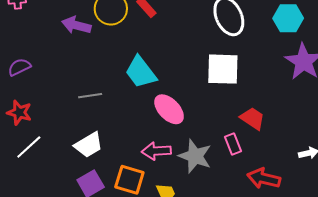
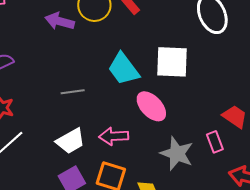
white square: (223, 69) -> (172, 62), moved
pink arrow: (156, 151) -> (114, 136), moved

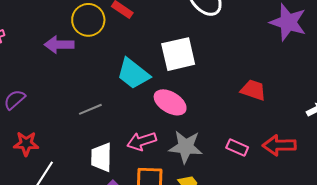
white trapezoid: (70, 141) -> (101, 157), turned 136
pink rectangle: (215, 142) -> (237, 147), moved, turned -30
gray star: (177, 154) -> (186, 147), moved

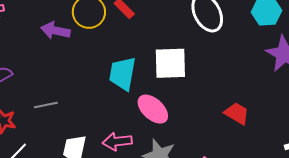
cyan trapezoid: (133, 74) -> (122, 74), turned 51
gray line: (90, 109) -> (46, 105), moved

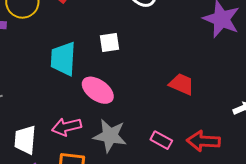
white square: (170, 63) -> (109, 43), size x0.6

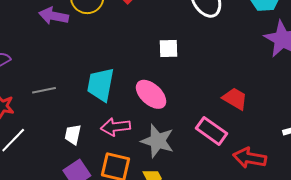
cyan trapezoid: (63, 59) -> (101, 85), moved
white trapezoid: (25, 140) -> (73, 135), size x0.7
pink rectangle: (161, 140) -> (211, 131), moved, size x1.4

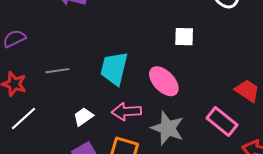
white trapezoid: (73, 135) -> (83, 117), turned 40

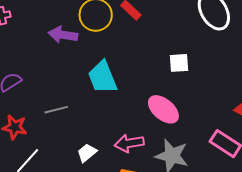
cyan trapezoid: (114, 68) -> (103, 77), moved, turned -30

